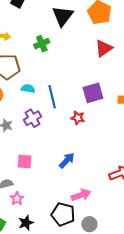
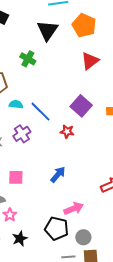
green cross: (42, 44) -> (28, 59), turned -35
purple square: (93, 93) -> (81, 106), turned -30
blue line: (52, 97) -> (41, 112), turned -30

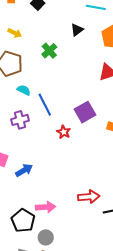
black triangle: (47, 30) -> (77, 30), size x0.6
blue arrow: (58, 175) -> (24, 170), moved

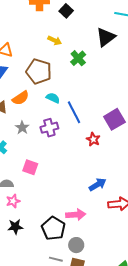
black triangle: (77, 30) -> (106, 37), size x1.5
yellow arrow: (15, 33) -> (55, 40), moved
blue arrow: (24, 170) -> (98, 185), moved

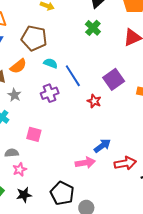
green cross: (78, 58) -> (93, 28), moved
gray star: (22, 128) -> (14, 95), moved
pink arrow: (76, 215) -> (85, 163), moved

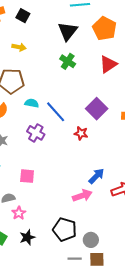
purple cross: (50, 93) -> (36, 133), turned -30

